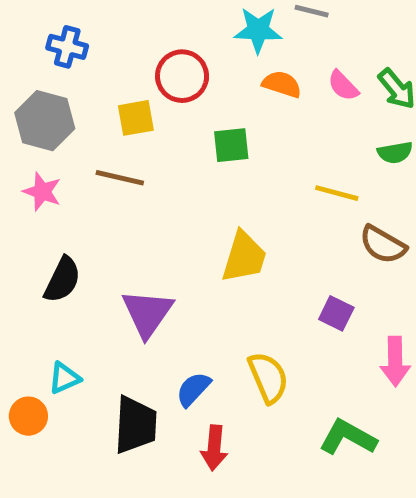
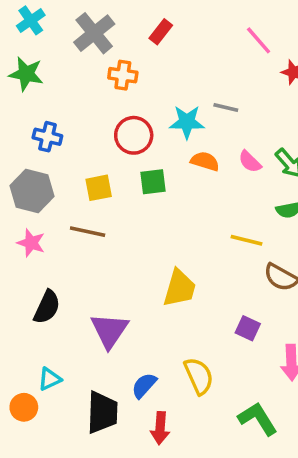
red circle: (182, 76) -> (134, 135), moved
green square: (231, 145) -> (153, 182), moved
green L-shape: (348, 437) -> (258, 419), turned 30

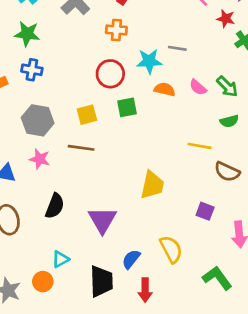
orange cross: (123, 75) -> (116, 30), moved
blue cross: (47, 137) -> (32, 70), moved

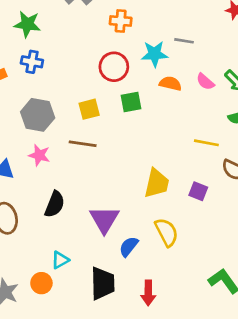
purple square: (205, 211) -> (198, 191), moved
yellow semicircle: (171, 249) -> (167, 232), moved
blue semicircle: (131, 259) -> (129, 246), moved

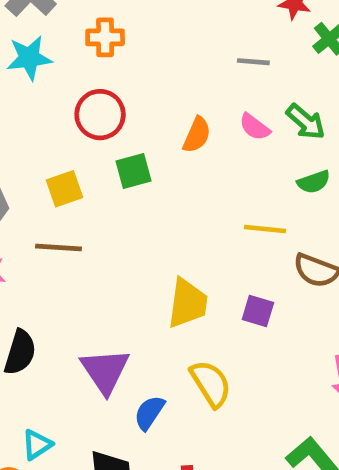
gray line: (184, 41) -> (253, 62), moved
cyan star: (155, 54) -> (29, 58), moved
orange semicircle: (170, 84) -> (197, 135), turned 105

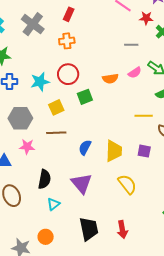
cyan star: (29, 58) -> (40, 82), moved
pink semicircle: (255, 127) -> (135, 73), turned -64
orange semicircle: (197, 135) -> (110, 79), turned 63
blue semicircle: (149, 413) -> (85, 147), moved
cyan triangle: (37, 445) -> (53, 204), moved

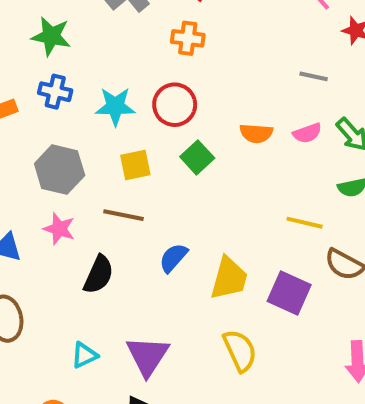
green square: (85, 97) -> (197, 157), turned -35
purple square: (144, 151) -> (289, 293), size x1.5
black semicircle: (44, 179) -> (99, 275), moved
purple triangle: (82, 183) -> (148, 356), moved

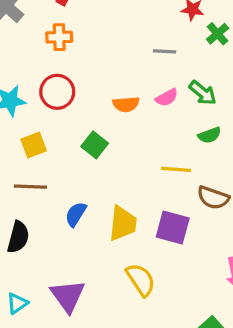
green square: (197, 157) -> (95, 145), moved

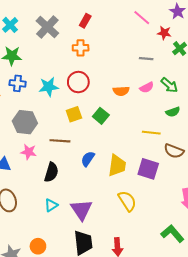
yellow square: (34, 145) -> (74, 114), moved
cyan triangle: (17, 303) -> (51, 205), moved

